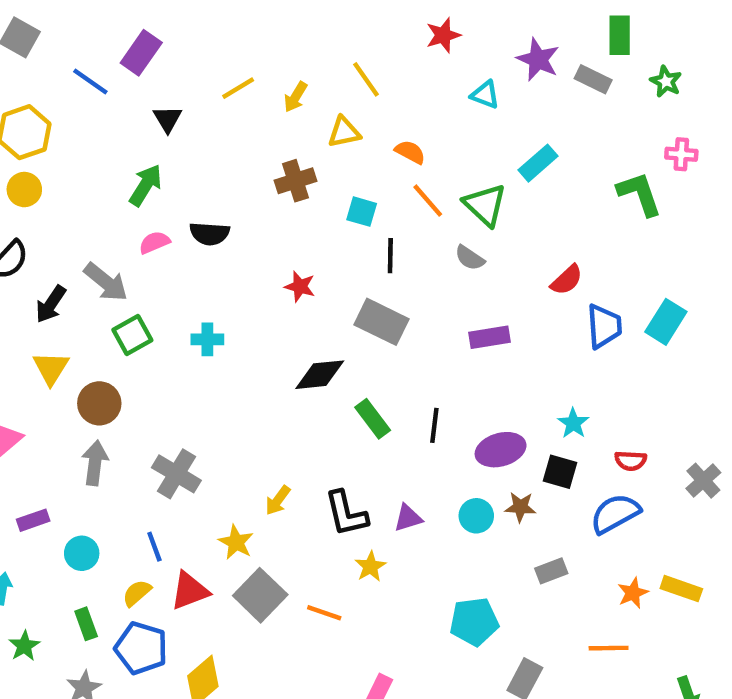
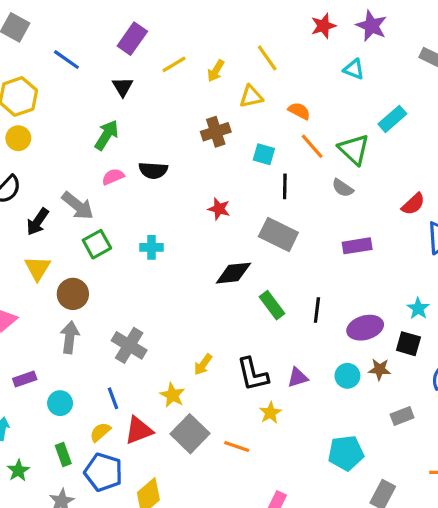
purple rectangle: (141, 53) -> (132, 39), moved
purple star: (538, 59) -> (372, 26), moved

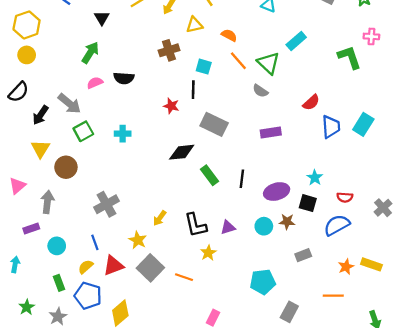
black line: (285, 186) -> (193, 90), moved
gray arrow: (70, 337) -> (47, 202), moved
gray cross: (129, 345) -> (106, 204), turned 30
green star: (18, 471) -> (27, 307), moved

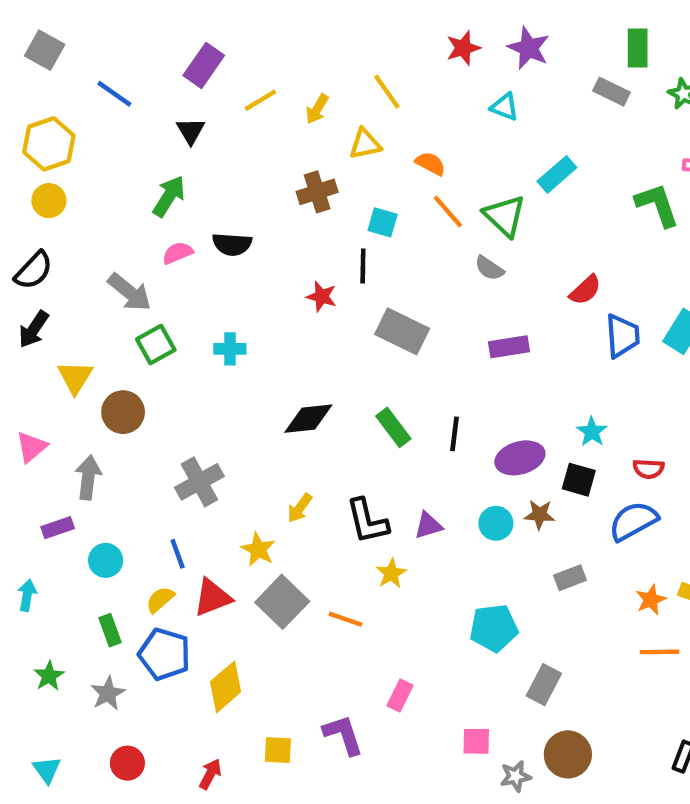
black arrow: (41, 115) -> (34, 329), moved
black diamond: (182, 152) -> (308, 419), moved
orange line: (333, 296) -> (659, 652), moved

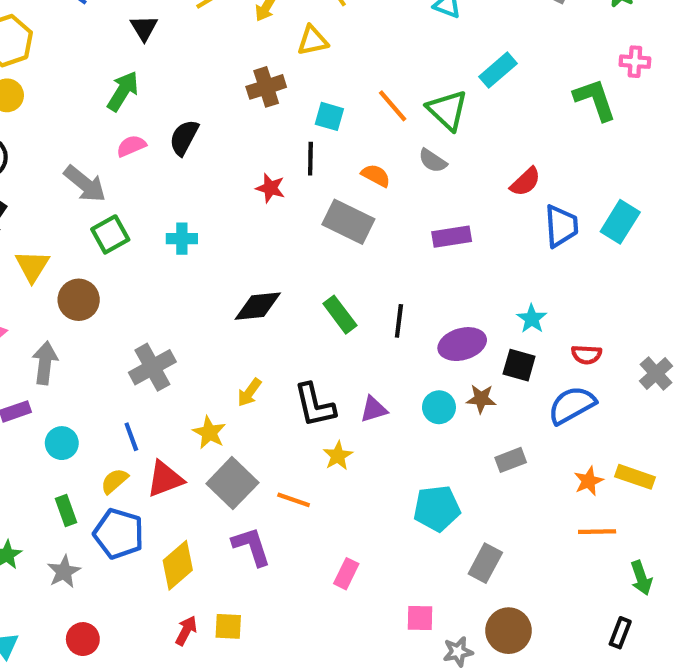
orange semicircle: (430, 164) -> (376, 175), moved
black semicircle: (232, 244) -> (184, 138), turned 114
purple L-shape: (343, 735) -> (251, 546), moved
red arrow: (210, 774) -> (186, 631), moved

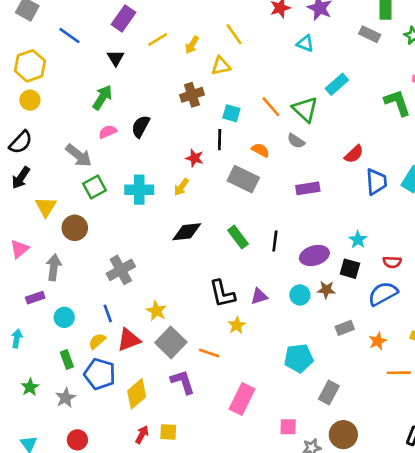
cyan cross: (182, 239) -> (139, 190), size x1.5
yellow arrow: (249, 392) -> (181, 187), moved
orange star: (589, 481) -> (378, 341), moved
pink rectangle: (346, 574) -> (242, 399), size x1.6

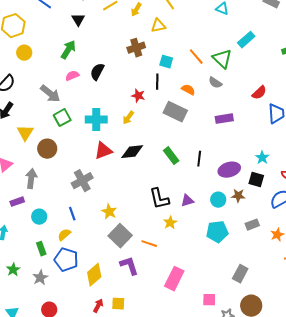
yellow circle: (30, 100) -> (24, 53), moved
red triangle: (129, 340) -> (103, 151), moved
cyan pentagon: (299, 358) -> (217, 232), moved

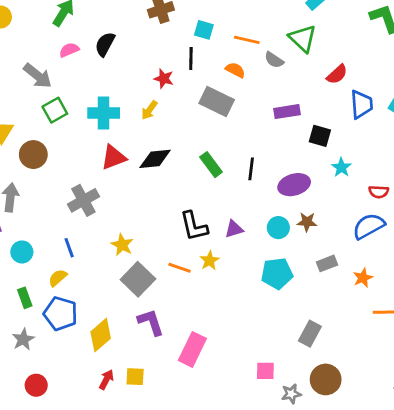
orange line: (196, 57) -> (247, 40), moved, turned -36
green triangle: (222, 59) -> (303, 38), moved
black square: (256, 180) -> (320, 136), moved
orange line: (149, 244) -> (179, 268), moved
pink rectangle: (174, 279) -> (192, 349), moved

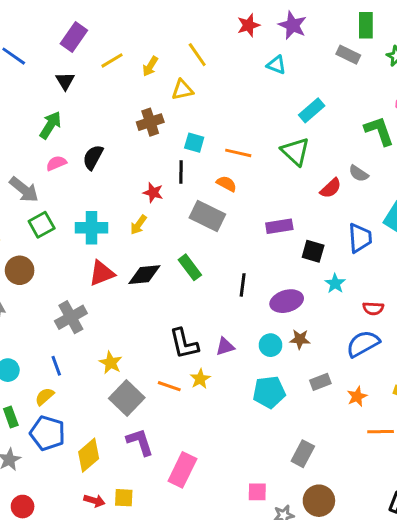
gray semicircle: (274, 60) -> (359, 173), moved
blue trapezoid: (361, 104) -> (360, 238), moved
green rectangle: (211, 165) -> (190, 267), moved
red arrow: (106, 379) -> (94, 501), turned 78

